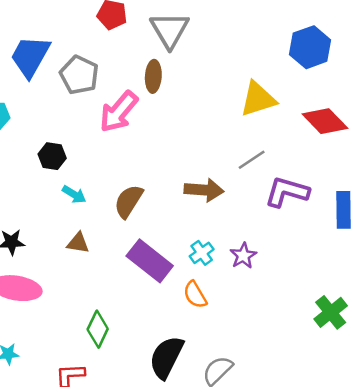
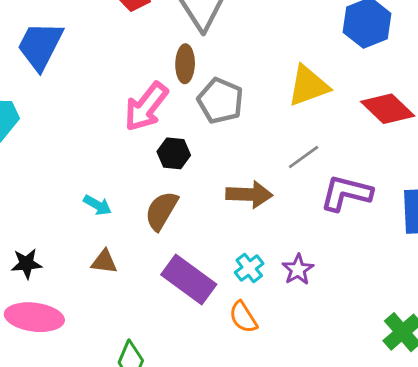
gray pentagon: (79, 75) -> (220, 101), moved
black hexagon: (52, 156) -> (174, 153), moved

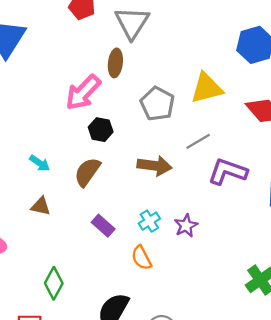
gray pentagon: (220, 101) -> (157, 104), moved
purple rectangle: (189, 280) -> (103, 226), size x0.6

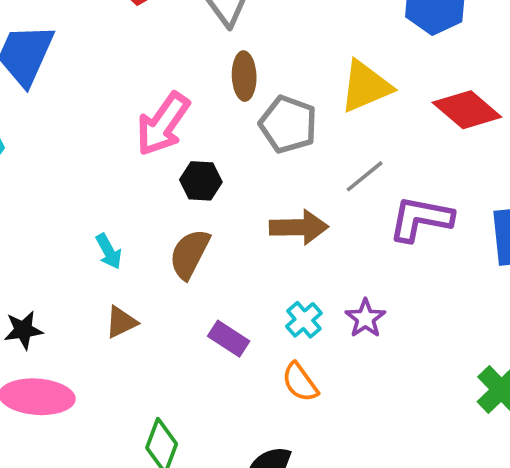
brown ellipse: (115, 63) -> (244, 76), moved
cyan arrow: (40, 163) -> (109, 251), turned 35
brown triangle: (41, 206) -> (121, 322), turned -30

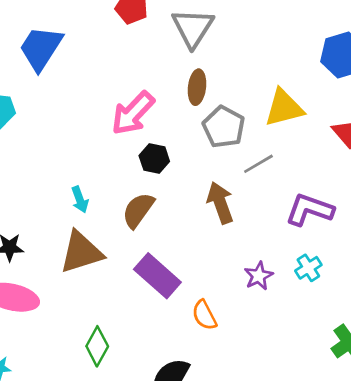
gray line: (365, 176) -> (258, 164), moved
brown arrow: (299, 227) -> (220, 203), turned -117
cyan cross: (304, 320) -> (308, 268), moved
brown triangle: (121, 322) -> (81, 252), size x1.8
purple rectangle: (229, 339) -> (157, 276), size x1.6

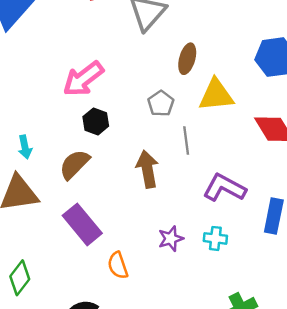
brown ellipse: (197, 87) -> (187, 59), moved
gray pentagon: (224, 127) -> (161, 103), size x0.7
gray line: (258, 164) -> (186, 141), turned -76
cyan cross: (308, 268) -> (215, 238), turned 30

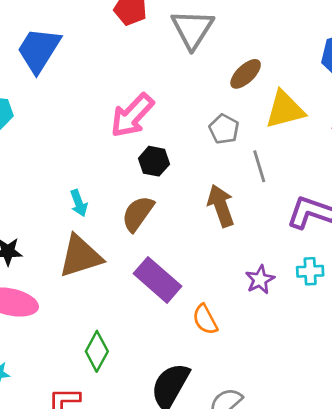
brown ellipse: (187, 59) -> (246, 74), turned 40

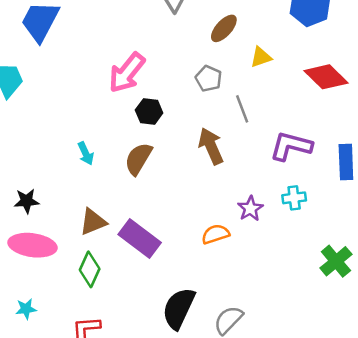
yellow triangle: (285, 110) -> (261, 57), size x0.6
brown triangle: (80, 256) -> (93, 222), moved, size x0.7
purple rectangle: (157, 280) -> (140, 239), moved
orange semicircle: (205, 319) -> (216, 234), moved, turned 104
green diamond: (97, 351) -> (90, 269), moved

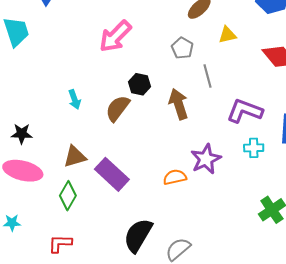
black hexagon: (149, 112) -> (139, 84), moved
cyan cross: (294, 198) -> (254, 148), moved
purple star: (250, 209) -> (206, 159), size x1.4

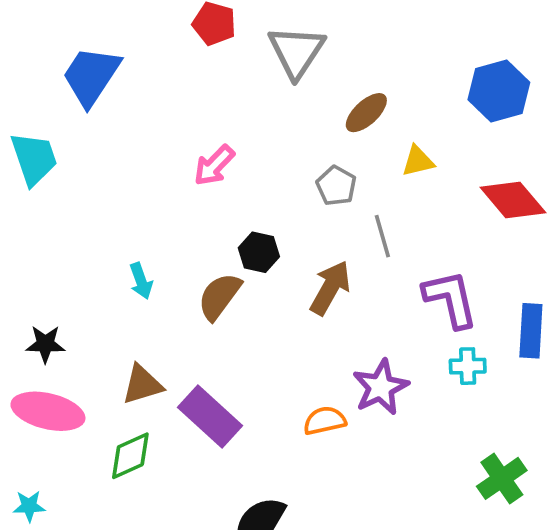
pink arrow: (115, 36) -> (214, 165), size x0.7
brown arrow: (179, 104) -> (330, 288), turned 48
purple L-shape: (245, 111) -> (450, 299), turned 57
green diamond: (68, 196) -> (130, 456), turned 36

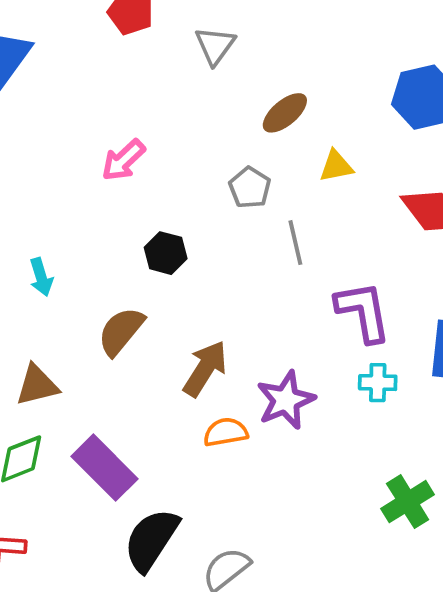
gray triangle: (296, 52) -> (215, 46), size x0.7
brown arrow: (330, 288) -> (205, 369), moved
brown semicircle: (219, 296) -> (121, 331), moved
purple rectangle: (210, 417) -> (104, 468), moved

